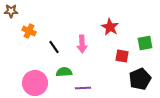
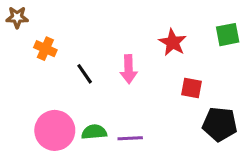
green square: (145, 43) -> (228, 35), moved
green semicircle: (64, 72) -> (94, 132), moved
black pentagon: (140, 79) -> (220, 124), turned 30

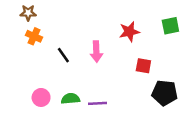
brown star: (17, 17) -> (28, 13), moved
red star: (173, 42) -> (129, 32), turned 30
pink circle: (55, 130) -> (41, 97), size x0.6

